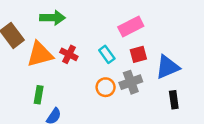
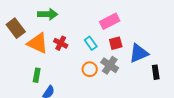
orange triangle: (40, 54) -> (38, 43), turned 40
gray cross: (131, 82) -> (110, 65), turned -36
black rectangle: (174, 100) -> (156, 72), moved

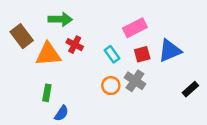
orange triangle: (38, 43) -> (48, 54), turned -30
red cross: (61, 43) -> (75, 45), moved
blue triangle: (139, 53) -> (170, 51), moved
black rectangle: (156, 72) -> (190, 89), turned 56

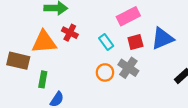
brown rectangle: (22, 36) -> (18, 61), moved, turned -40

